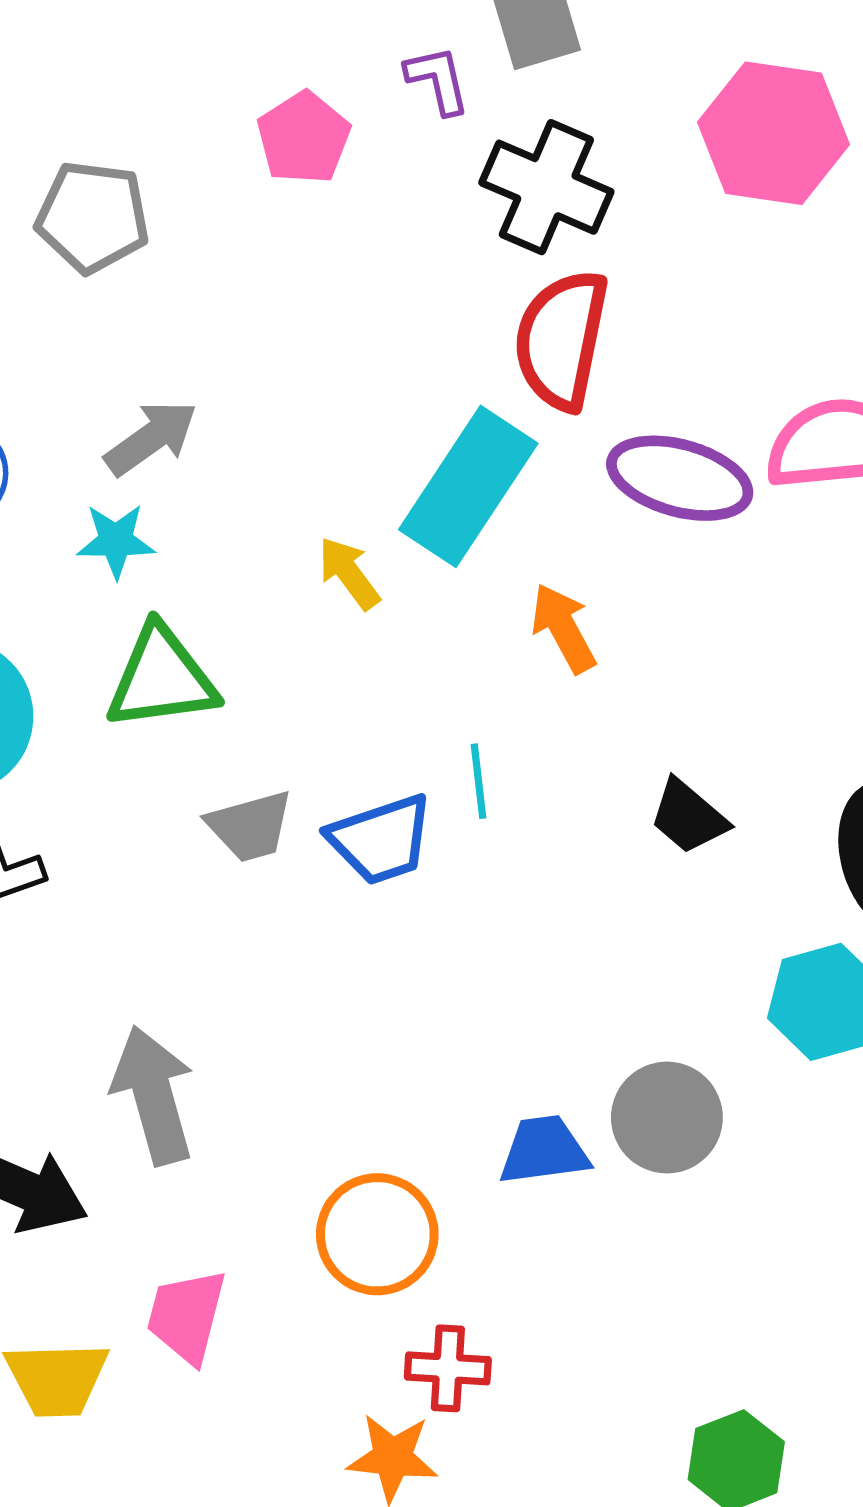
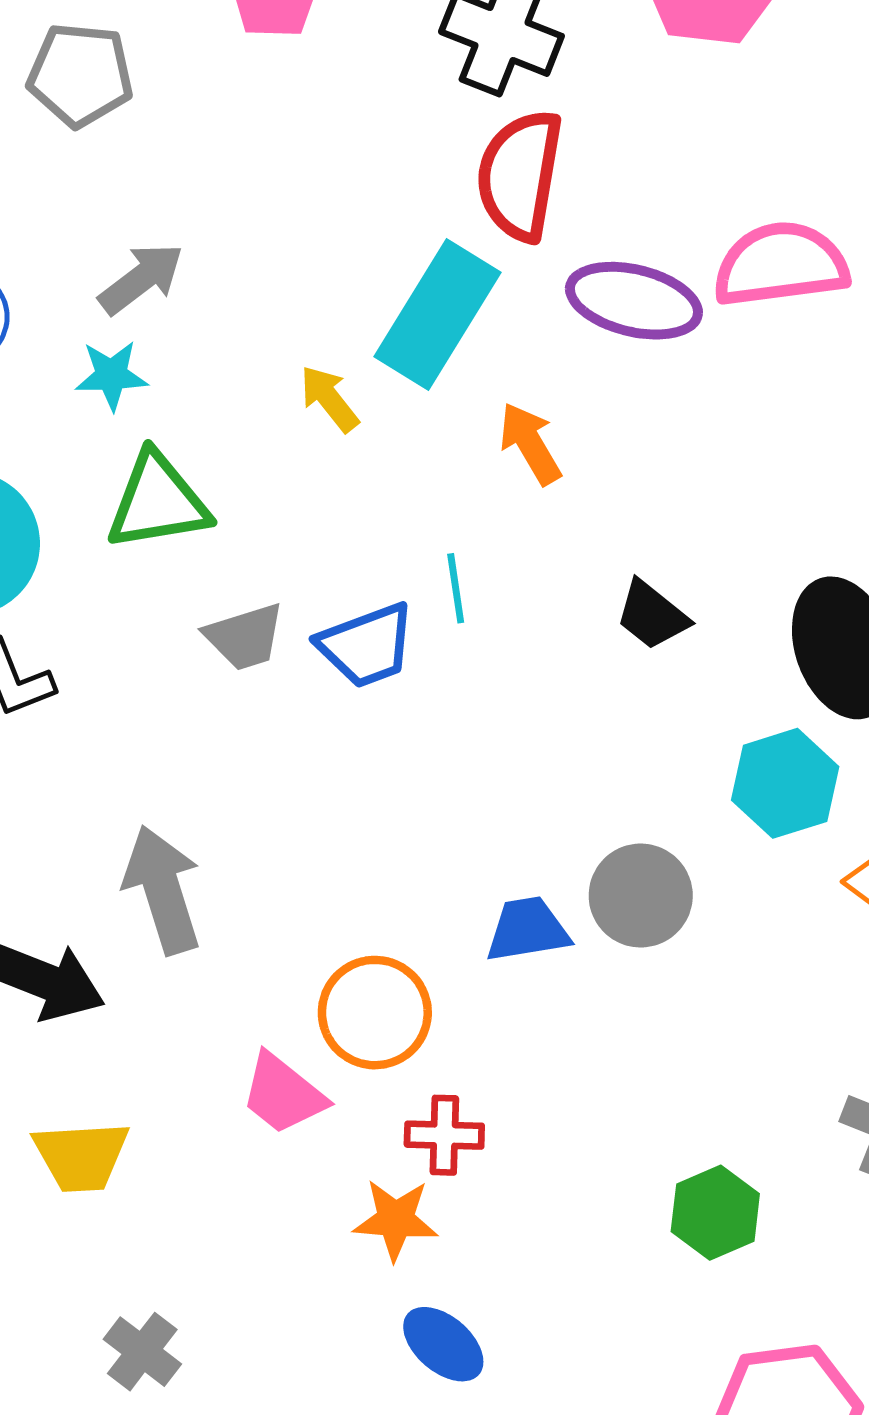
pink trapezoid: (187, 1316) -> (283, 1094), moved, turned -64

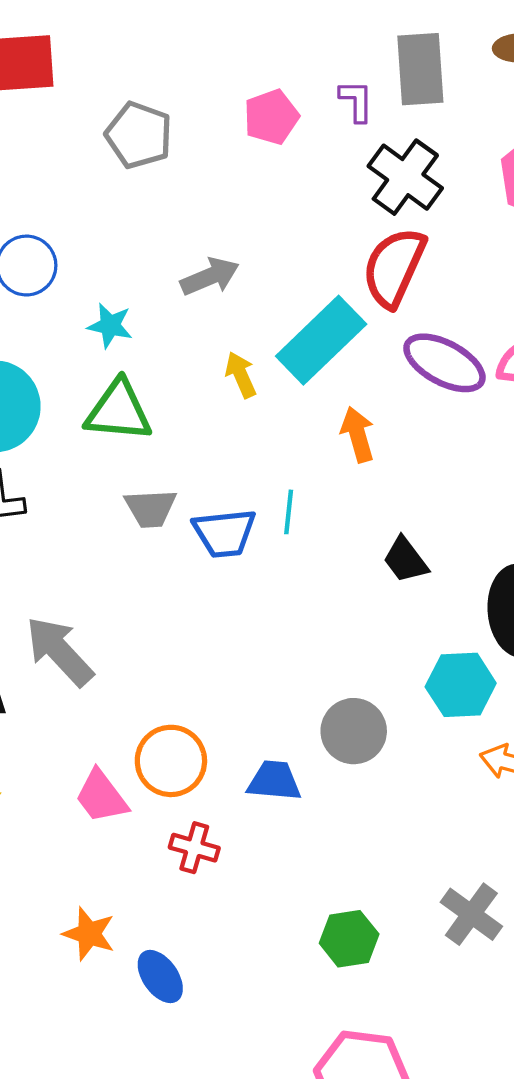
gray arrow: (141, 279) -> (210, 277), moved
gray arrow: (163, 890) -> (60, 651), turned -40
blue trapezoid: (527, 930) -> (274, 781), moved
orange star: (396, 1220) -> (89, 934), moved

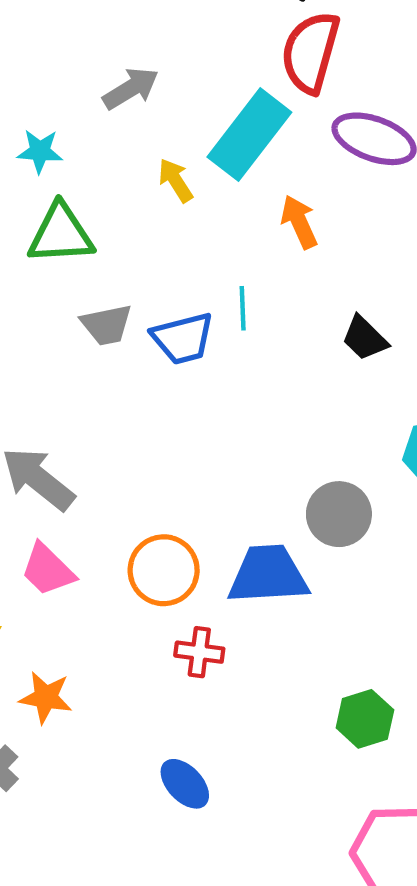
blue trapezoid: (274, 781) -> (268, 575), size x1.5
pink trapezoid: (101, 796) -> (48, 570), moved
orange star: (89, 934) -> (46, 697), moved

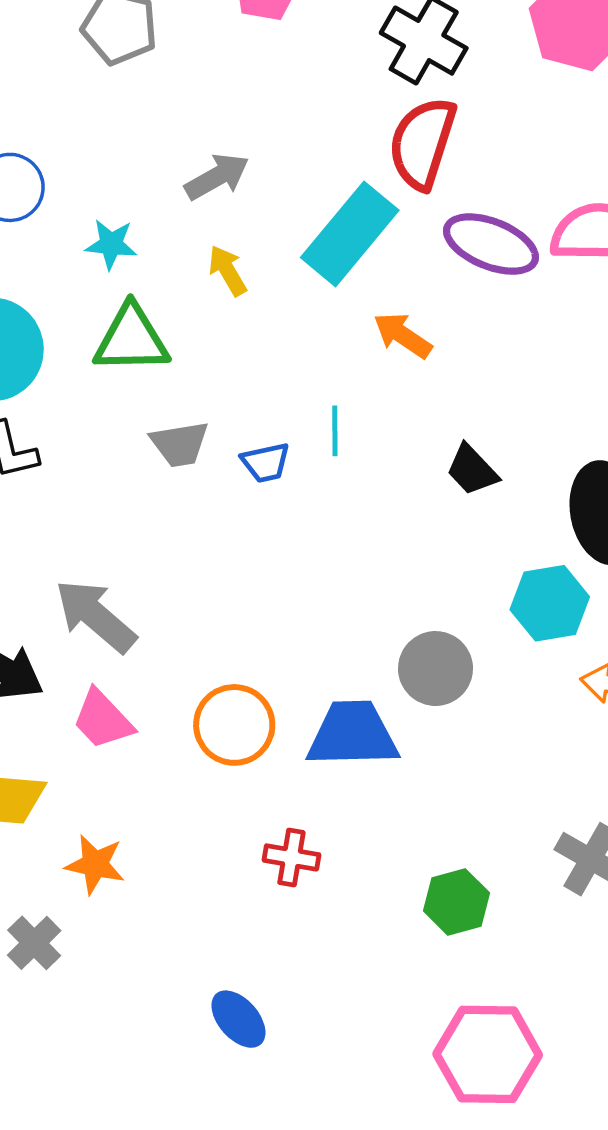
yellow arrow: (176, 180) -> (228, 270), moved
orange arrow: (299, 222) -> (403, 335), turned -34
blue trapezoid: (183, 338) -> (266, 463), size x0.7
red cross: (199, 652) -> (291, 857), moved
blue ellipse: (185, 784) -> (238, 1019), moved

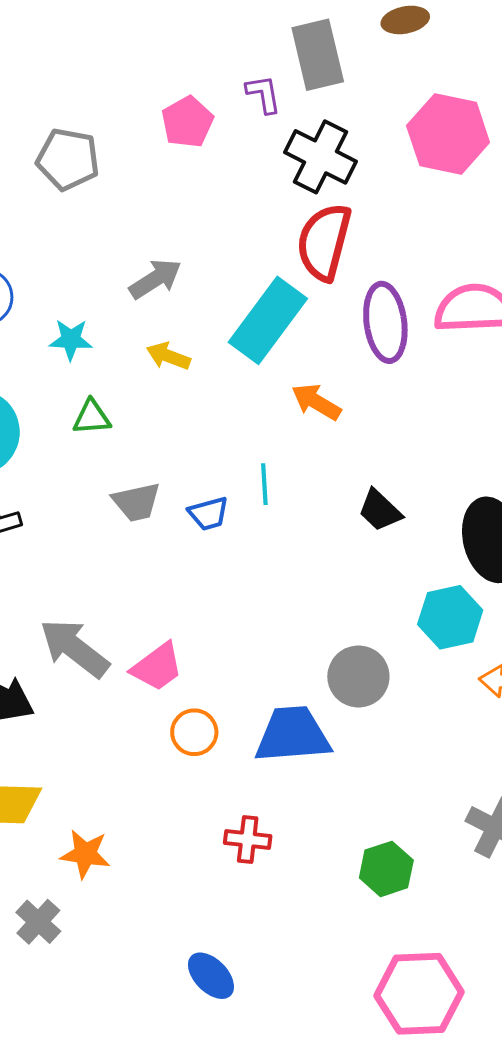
purple ellipse: (491, 244) -> (385, 322), turned 64
yellow arrow: (228, 270) -> (168, 356), turned -36
green triangle: (131, 339) -> (92, 417), size x0.6
pink trapezoid: (103, 719) -> (157, 667), moved, turned -80
orange circle: (234, 725) -> (194, 732), size x0.7

